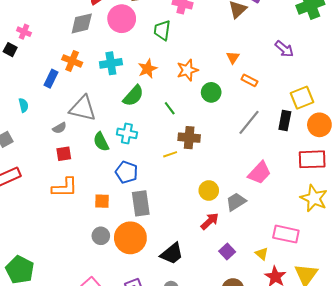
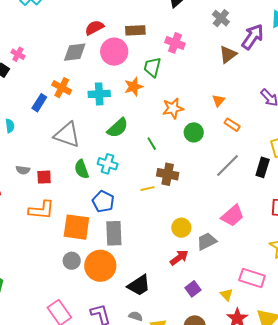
orange star: (148, 69) -> (134, 87), moved
gray semicircle: (60, 128) -> (23, 170), moved, turned 32
orange square: (102, 201) -> (76, 227), size x1.8

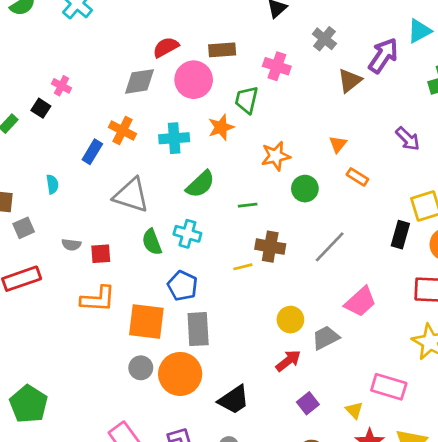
gray cross: (221, 18) -> (324, 39), moved
green line: (152, 144) -> (248, 205), turned -64
gray line: (227, 165) -> (330, 247), moved

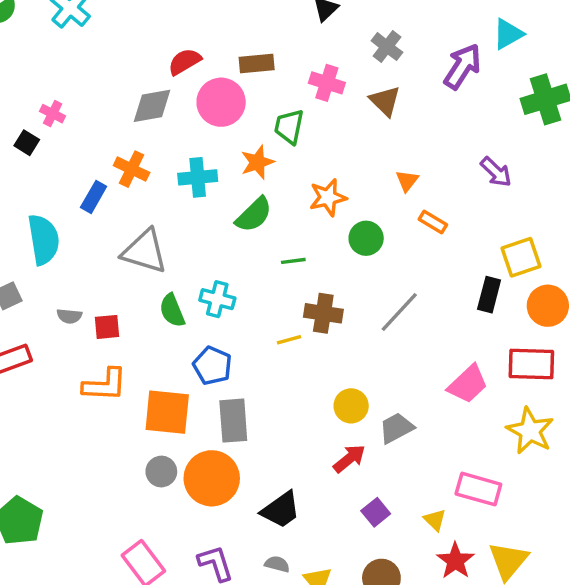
brown triangle: (350, 81) -> (385, 101), moved, turned -36
cyan semicircle: (52, 184) -> (44, 240), size x2.0
green semicircle: (200, 184) -> (254, 215), moved
pink trapezoid: (360, 302) -> (468, 384), moved

